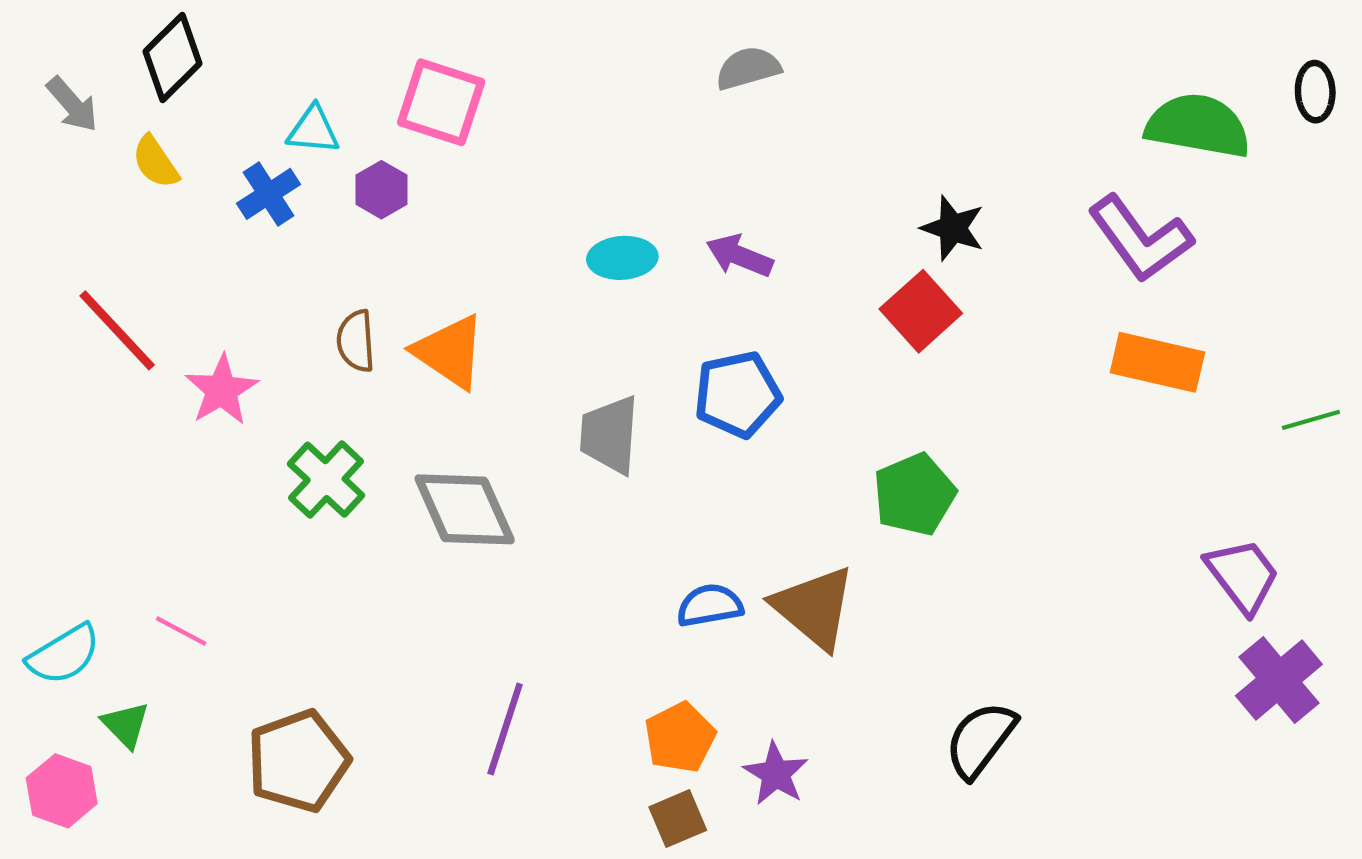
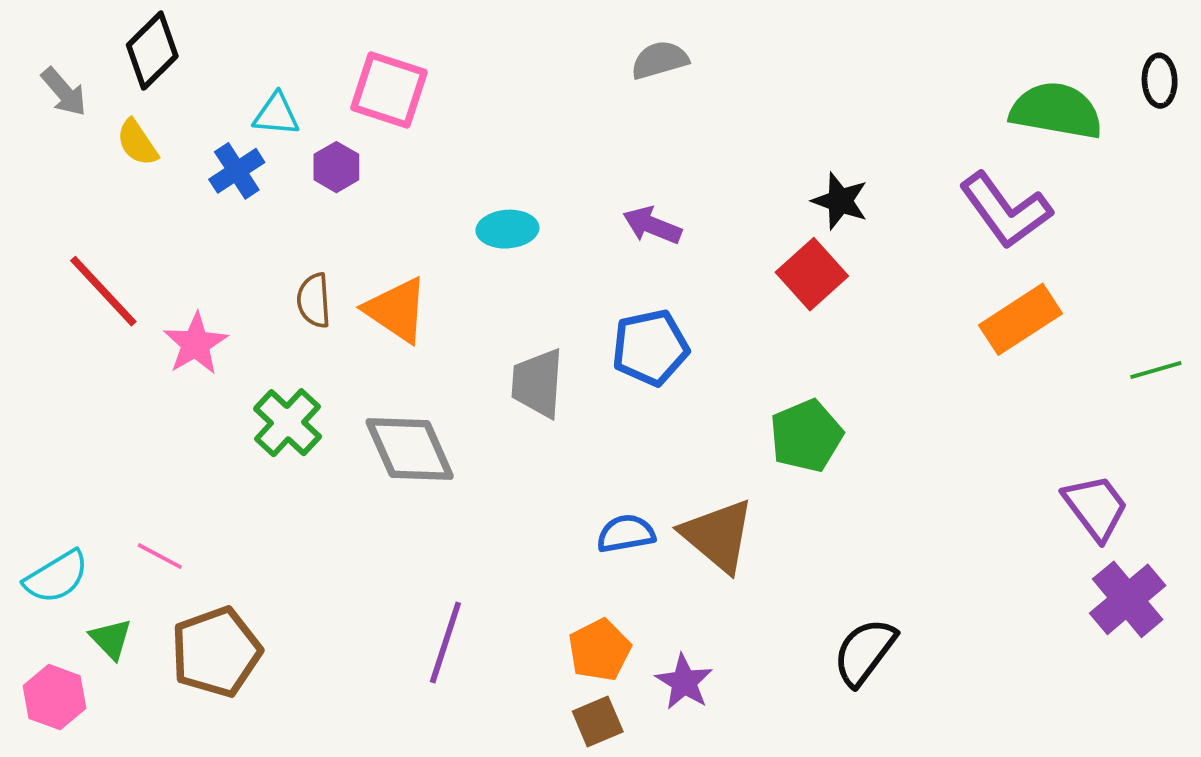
cyan ellipse: (622, 258) -> (507, 229), moved
orange rectangle: (1157, 362) -> (1021, 319), turned -46
brown pentagon: (298, 761) -> (216, 652), moved

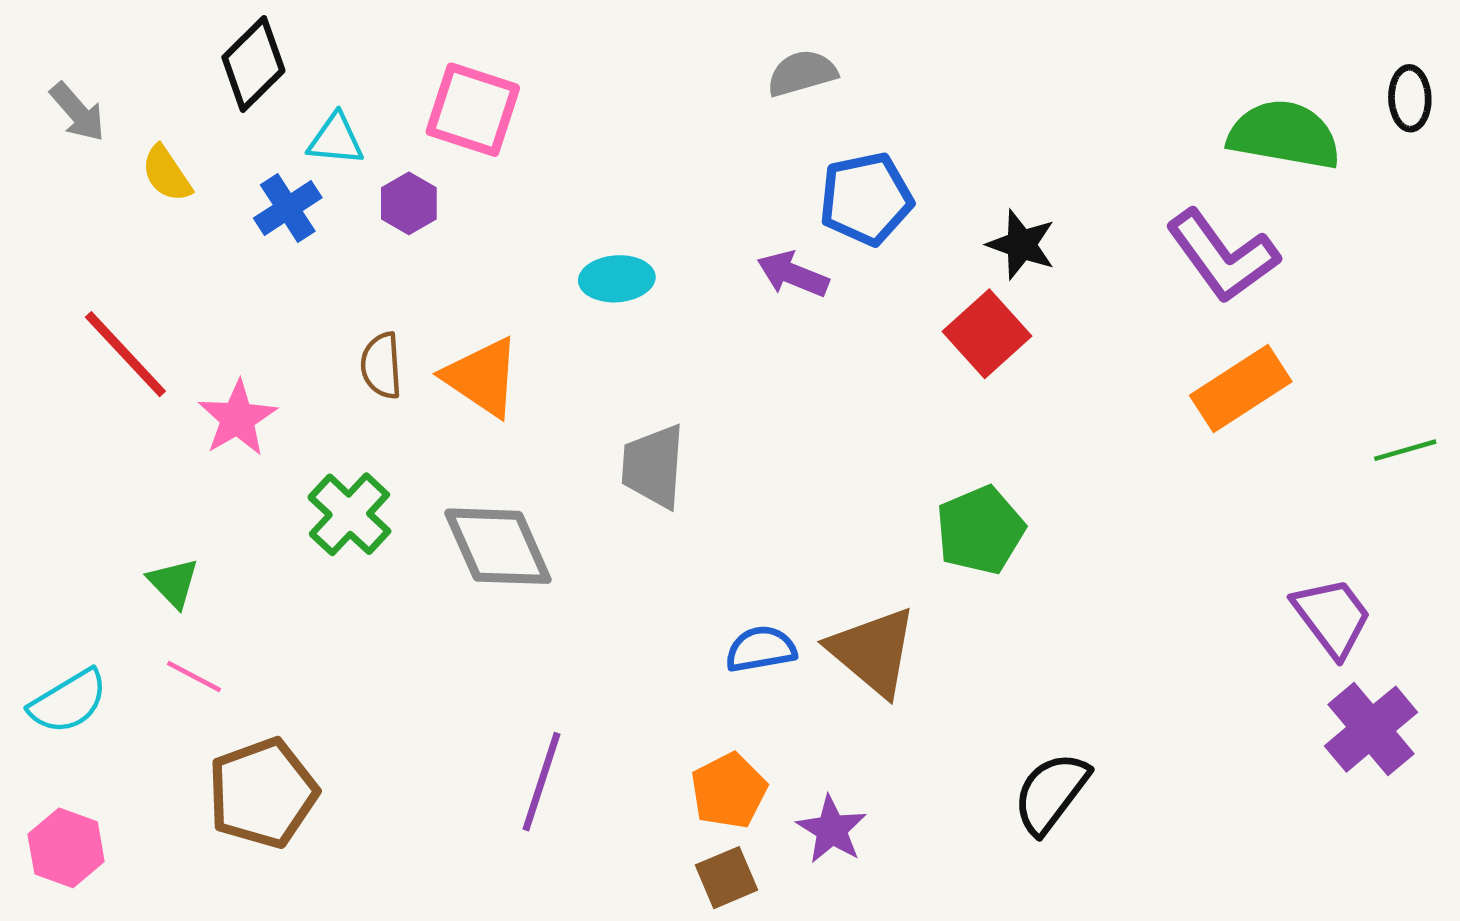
black diamond: (152, 51) -> (253, 64), moved
blue pentagon: (650, 347) -> (866, 199), moved
green triangle: (111, 639) -> (173, 583), moved

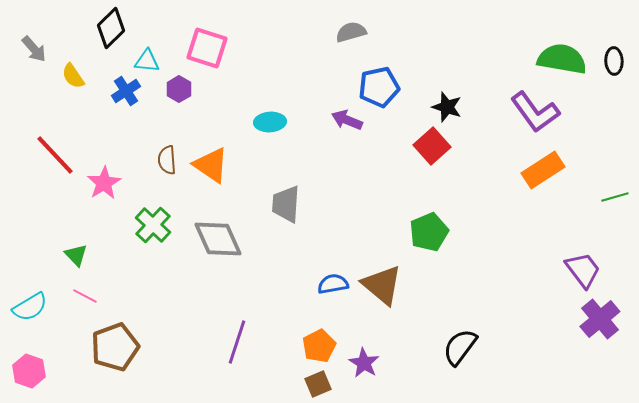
black ellipse: (1410, 98) -> (614, 61), moved

